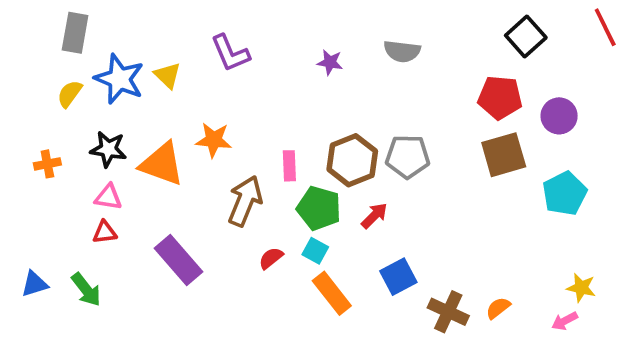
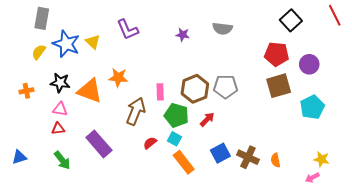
green arrow: (86, 290) -> (62, 160), moved
orange semicircle: (498, 308) -> (276, 160), moved, turned -64
brown cross: (448, 312) -> (248, 157), moved

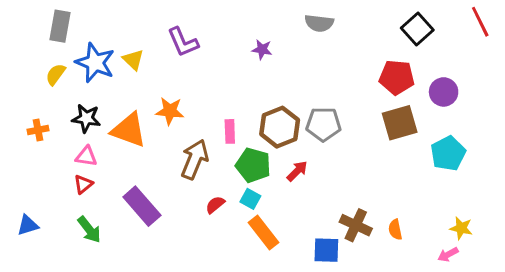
gray semicircle: (222, 29) -> (319, 23), moved
red triangle: (58, 129) -> (83, 184), turned -32
blue square: (220, 153) -> (326, 250), moved, turned 30

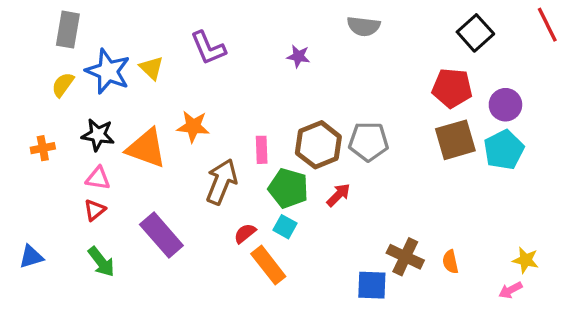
cyan pentagon: (448, 153) -> (504, 150), moved
orange rectangle: (263, 233) -> (268, 265), moved

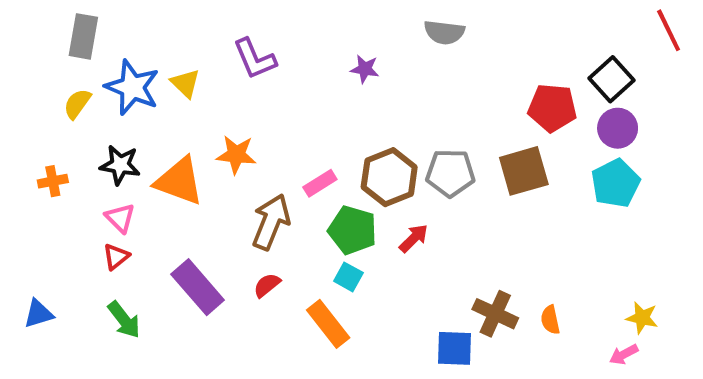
black square: (475, 33) -> (611, 79), moved
brown square: (455, 140) -> (524, 171), moved
pink rectangle: (262, 150) -> (320, 183), turned 60
pink triangle: (98, 178) -> (120, 218), turned 36
red semicircle: (245, 233) -> (267, 285), moved

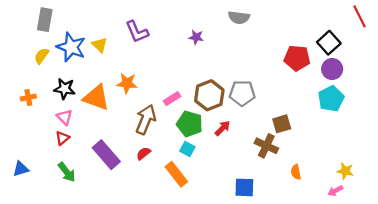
brown square: (524, 171) -> (282, 124), moved, size x0.7
brown cross: (495, 314) -> (266, 146), moved

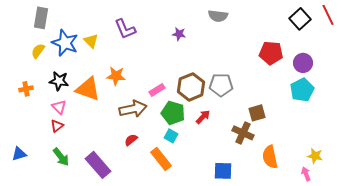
black square: (329, 43) -> (300, 19), moved
brown arrow: (146, 119) -> (133, 109), turned 56
purple rectangle: (106, 155) -> (98, 165), moved
orange semicircle: (296, 172) -> (270, 157), size x1.6
pink arrow: (335, 191) -> (306, 174), turned 96

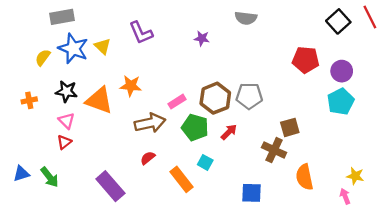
gray rectangle: (41, 18) -> (62, 17), moved, turned 70
cyan square: (171, 136) -> (205, 162), moved
green arrow: (61, 157) -> (50, 177), moved

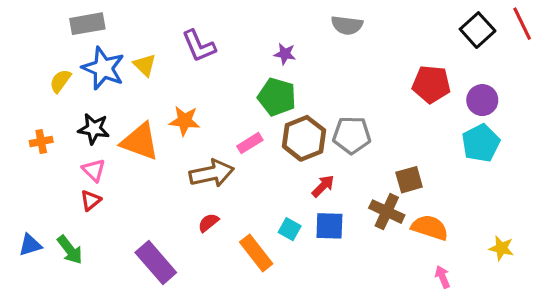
green pentagon: (195, 127) -> (277, 97), moved
orange semicircle: (304, 177) -> (430, 227), moved, turned 120
blue square: (251, 193) -> (329, 226), moved
pink arrow: (345, 196) -> (443, 277), moved

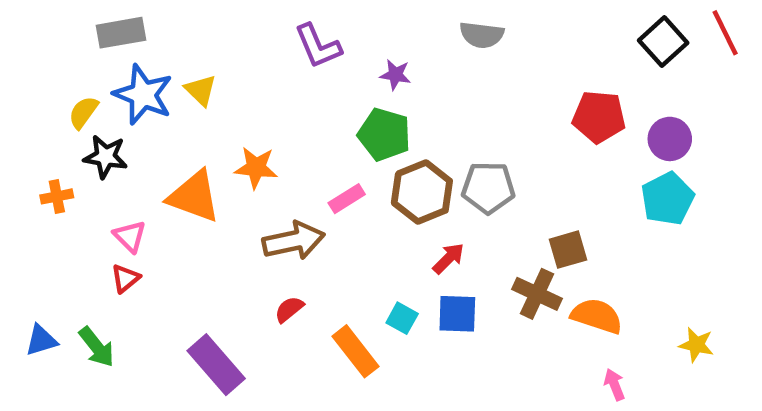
purple L-shape: (199, 46) -> (318, 46), moved
black star: (94, 129) -> (105, 157), moved

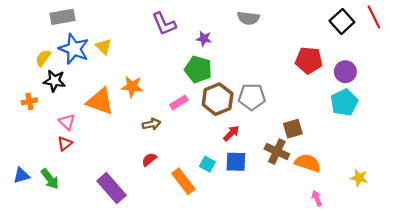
brown arrow: (294, 241) -> (151, 124), size x0.6

